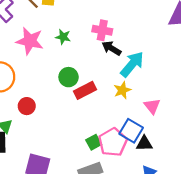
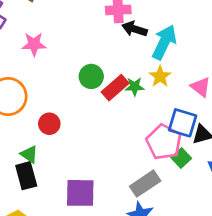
green star: (63, 37) -> (135, 87), moved
pink star: (30, 41) -> (34, 44), size x0.7
green square: (94, 142) -> (181, 158), moved

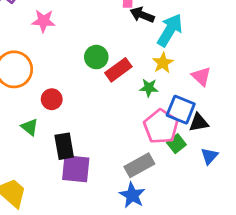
green star: (135, 87) -> (149, 88), moved
black rectangle: (26, 176) -> (64, 146), moved

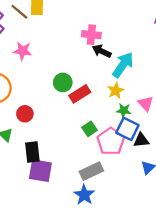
green star: (149, 88) -> (124, 110), moved
green square: (176, 144) -> (89, 129), moved

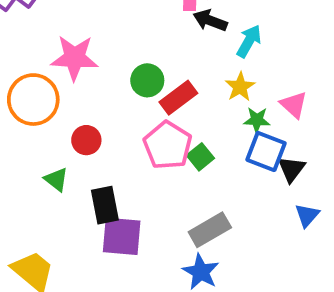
pink star: (23, 51) -> (74, 58), moved, size x1.4
cyan arrow: (123, 65) -> (249, 41), size x0.7
black triangle: (141, 140) -> (291, 169), turned -42
pink pentagon: (111, 141) -> (168, 145), moved

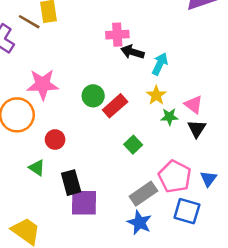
pink pentagon: (168, 145) -> (175, 177), moved
blue square: (266, 151) -> (187, 211), moved
black triangle: (291, 169) -> (197, 129), moved

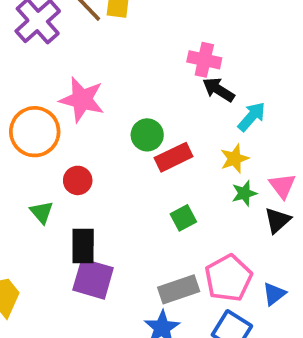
green star: (169, 117) -> (244, 193), turned -30

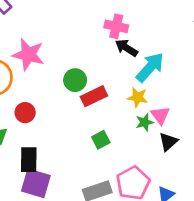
cyan arrow: (252, 117) -> (150, 67), size x1.4
yellow star: (234, 159) -> (138, 97), turned 30
pink triangle: (282, 186) -> (160, 115), moved

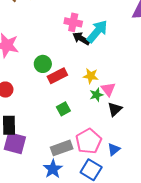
cyan arrow: (150, 67) -> (97, 31), moved

